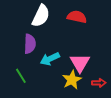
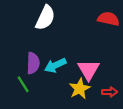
red semicircle: (77, 17) -> (108, 19), moved
purple semicircle: (30, 44) -> (33, 63), moved

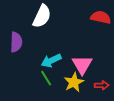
purple semicircle: (33, 63) -> (16, 42), moved
green line: (23, 84) -> (46, 78), moved

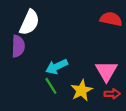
white semicircle: (42, 16) -> (29, 22), moved
pink triangle: (82, 65) -> (106, 71), moved

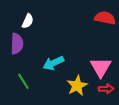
white semicircle: (29, 22) -> (28, 21), size x0.6
green line: (51, 86) -> (23, 81), moved

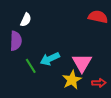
pink triangle: (101, 67) -> (82, 63), moved
green line: (23, 81) -> (31, 66), moved

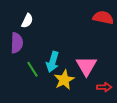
cyan arrow: (50, 59) -> (53, 62), turned -48
yellow star: (72, 80) -> (64, 80), moved

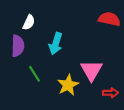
cyan arrow: (53, 62) -> (56, 44), moved

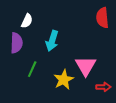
red semicircle: (109, 19) -> (102, 18), turned -108
green line: (34, 74) -> (32, 69), turned 56

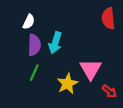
purple semicircle: (16, 43) -> (34, 45), moved
red arrow: (103, 87) -> (109, 91), turned 40

